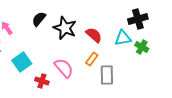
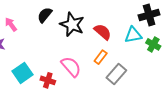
cyan square: (22, 62) -> (23, 73), moved
gray rectangle: (107, 75) -> (116, 74), turned 42

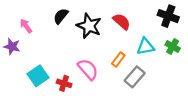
black cross: (149, 15) -> (168, 16), turned 36
red semicircle: (103, 32) -> (122, 22), moved
cyan triangle: (133, 35) -> (145, 46), moved

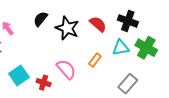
black cross: (168, 16) -> (128, 21), moved
green cross: (173, 46) -> (146, 48), size x1.5
gray rectangle: (135, 77) -> (128, 84), moved

